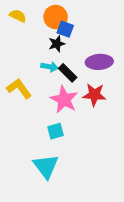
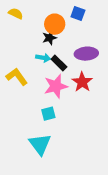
orange circle: (56, 17) -> (55, 24), moved
blue square: (65, 29) -> (78, 14), moved
red star: (94, 95) -> (82, 82), turned 30
pink star: (64, 100) -> (56, 86), turned 30

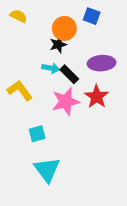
cyan square: (48, 114) -> (37, 134), moved

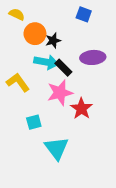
orange circle: (64, 28) -> (35, 34), moved
cyan arrow: (51, 68) -> (46, 62), size x1.5
red star: (97, 97) -> (81, 109), moved
cyan triangle: (47, 170) -> (57, 148), moved

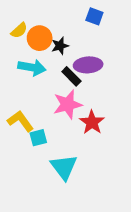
yellow semicircle: (17, 14) -> (19, 30), moved, turned 112
purple ellipse: (93, 57) -> (88, 65), moved
cyan arrow: (46, 62) -> (32, 67), moved
yellow L-shape: (18, 82) -> (20, 121), moved

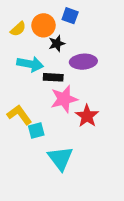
blue square: (94, 16) -> (70, 16), moved
orange circle: (40, 38) -> (43, 25), moved
black rectangle: (71, 76) -> (53, 77), moved, turned -42

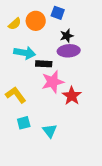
black star: (57, 43) -> (67, 36), moved
cyan square: (36, 130) -> (24, 123), moved
cyan triangle: (60, 158) -> (50, 131), size x0.7

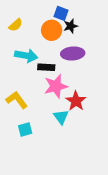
orange circle: (36, 21) -> (52, 30), moved
black star: (67, 36) -> (71, 26), moved
cyan triangle: (50, 131) -> (61, 117), moved

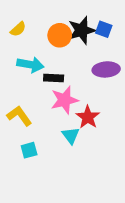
blue square: (61, 13) -> (104, 29), moved
black star: (71, 26) -> (82, 30), size x1.6
purple ellipse: (73, 54) -> (106, 69), moved

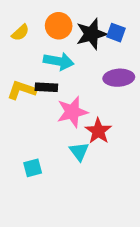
orange circle: (60, 35) -> (59, 26), moved
cyan arrow: (30, 65) -> (59, 61), moved
black rectangle: (54, 78) -> (46, 87), moved
yellow L-shape: (19, 116) -> (22, 90), moved, turned -35

